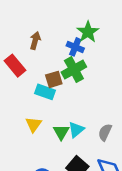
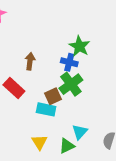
cyan triangle: (76, 130) -> (80, 132), moved
green triangle: (61, 132) -> (67, 146), turned 42

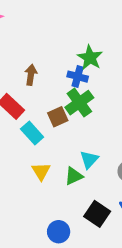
cyan rectangle: (46, 109) -> (32, 133), moved, turned 36

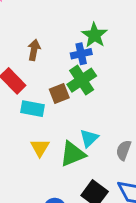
blue cross: (78, 77) -> (81, 54), turned -30
cyan rectangle: (32, 133) -> (33, 109), turned -40
green triangle: (74, 176) -> (73, 154), size x1.4

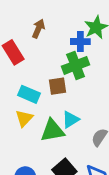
brown square: (59, 93) -> (58, 86), moved
cyan rectangle: (33, 109) -> (29, 94), moved

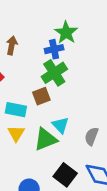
cyan triangle: (70, 119) -> (60, 125), turned -30

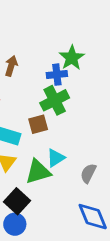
cyan triangle: (60, 125) -> (56, 158), turned 36
black square: (65, 175) -> (17, 201), moved

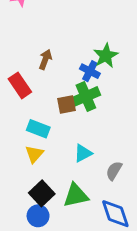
blue cross: (57, 75) -> (90, 71), turned 30
brown square: (38, 124) -> (66, 104), moved
green triangle: (38, 172) -> (76, 195), moved

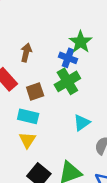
brown square: (66, 104) -> (35, 91), moved
cyan triangle: (83, 153) -> (82, 123), moved

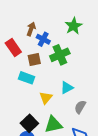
blue cross: (68, 58) -> (43, 39), moved
yellow triangle: (27, 140) -> (46, 98), moved

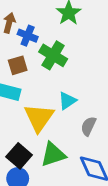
green cross: (60, 55) -> (53, 55), turned -30
yellow triangle: (46, 98) -> (39, 118), size x1.6

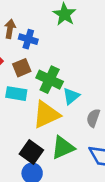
green cross: (53, 55) -> (50, 80), moved
yellow triangle: (39, 118) -> (46, 115), turned 36

